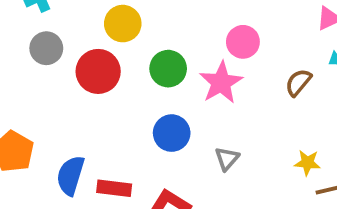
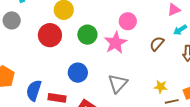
gray circle: (46, 48) -> (12, 20), moved
blue circle: (172, 133) -> (78, 73), moved
gray triangle: (227, 159) -> (118, 83), size x1.5

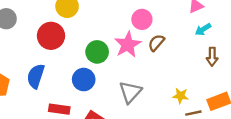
green circle: (87, 35) -> (97, 52), moved
brown semicircle: (157, 44) -> (156, 43), moved
blue semicircle: (34, 90) -> (36, 76), moved

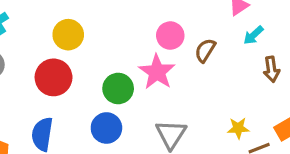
brown semicircle: (156, 43) -> (205, 50), moved

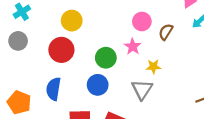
pink star: (157, 72) -> (133, 46), size x0.7
yellow star: (238, 128) -> (153, 67), moved

